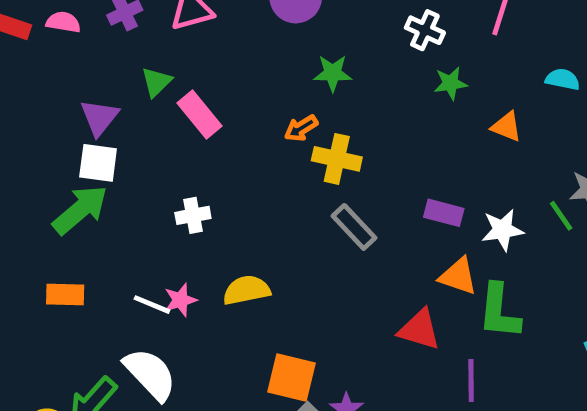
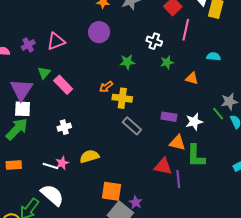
green star: (333, 73) -> (127, 62), moved
purple triangle: (99, 117) -> (21, 90), size x1.4
purple line: (471, 380) -> (178, 179), moved

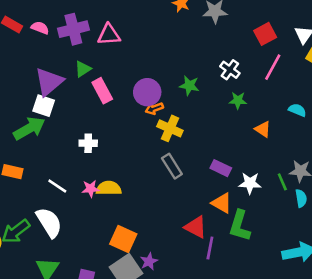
purple circle: (99, 32) -> (147, 92), moved
purple cross: (28, 45) -> (73, 29), size x1.6
pink star: (62, 163) -> (91, 189), moved

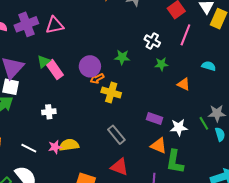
green triangle: (83, 69) -> (44, 62), moved
gray rectangle: (172, 166) -> (116, 135), moved
red triangle: (196, 227) -> (119, 167), moved

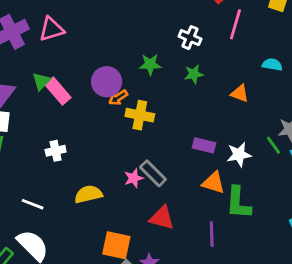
green star: (161, 64) -> (194, 74), moved
pink star: (55, 147) -> (134, 178), moved

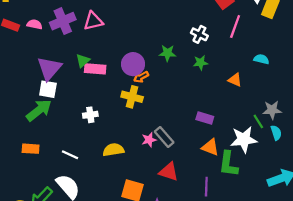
pink rectangle: (58, 91) -> (95, 69), turned -48
yellow cross: (140, 115) -> (132, 97), moved
white star: (239, 155) -> (244, 139), moved, size x1.4

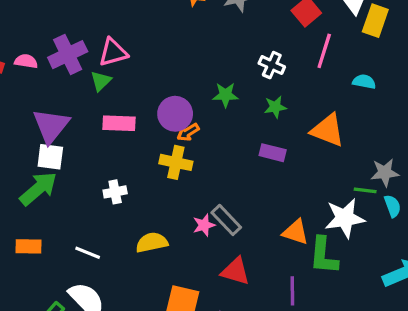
cyan semicircle: (261, 59) -> (364, 82), moved
green triangle: (83, 61) -> (101, 81), moved
orange triangle: (235, 80) -> (328, 130), size x1.6
purple rectangle: (205, 118) -> (273, 153), moved
green line: (258, 121) -> (365, 190), turned -48

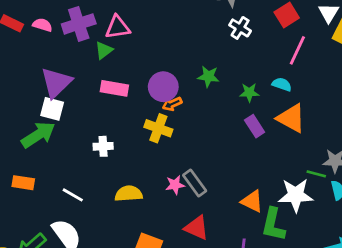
white cross: (272, 65) -> (240, 28), moved
cyan semicircle: (364, 82) -> (282, 84), moved
purple rectangle: (273, 153) -> (255, 126), moved, turned 35

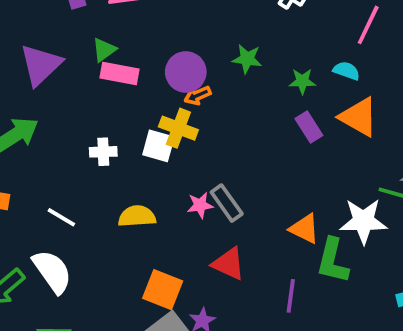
green triangle: (104, 50) -> (104, 50), moved
white square: (52, 109) -> (158, 146), moved

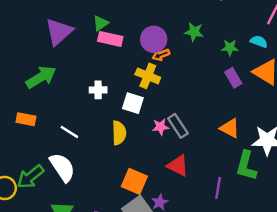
white square: (158, 146) -> (133, 103), moved
yellow semicircle: (137, 216) -> (119, 133), turned 90
orange triangle: (304, 229) -> (230, 128), moved

